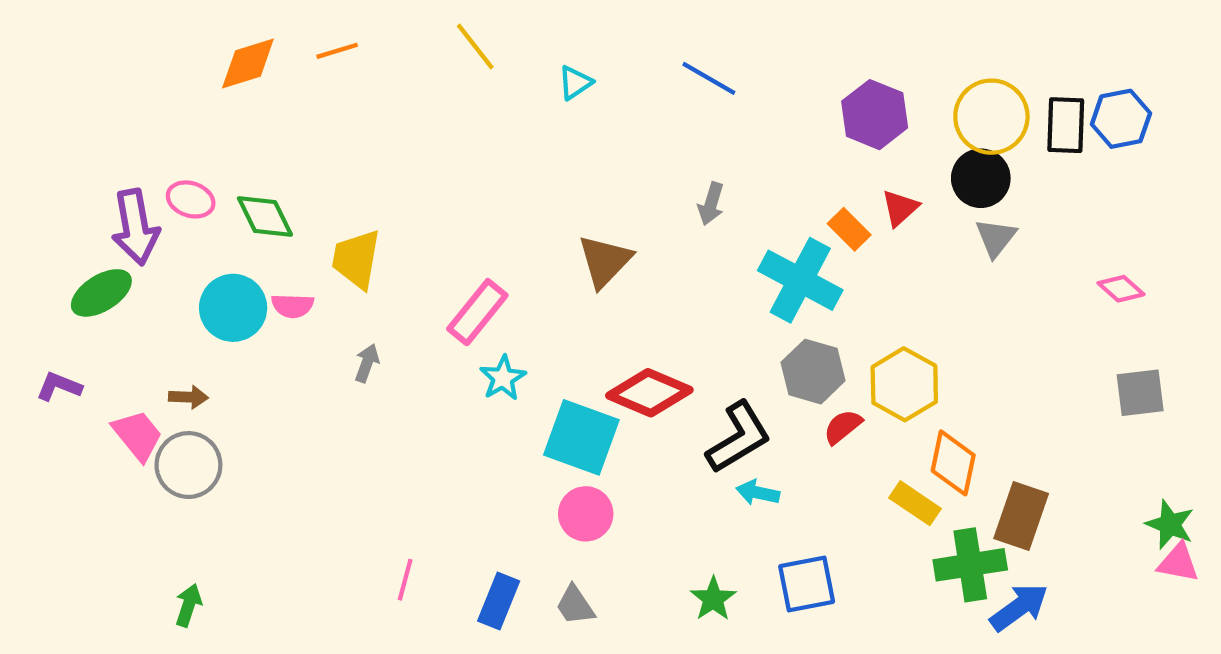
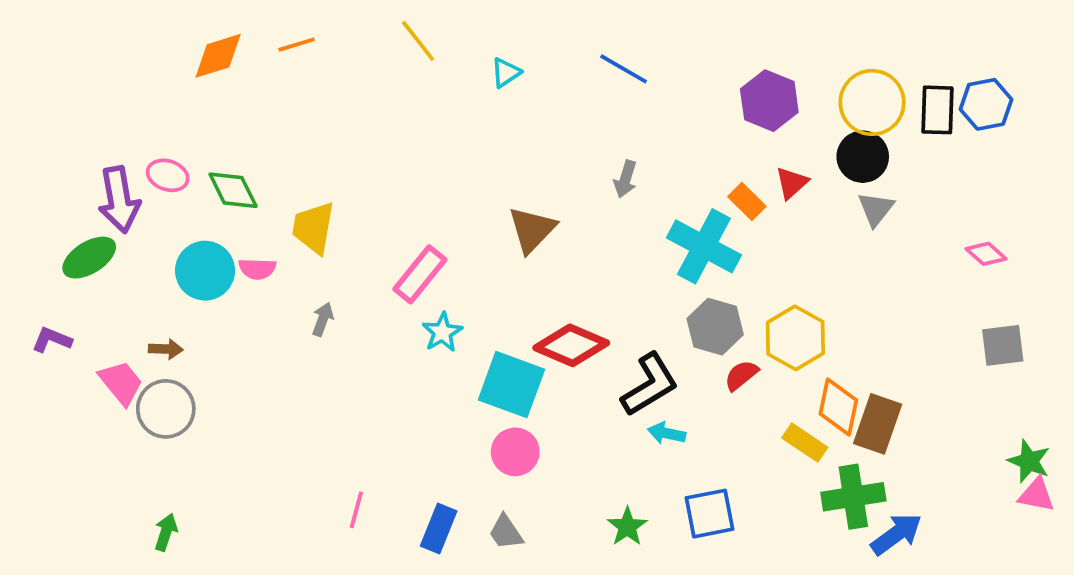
brown rectangle: (1021, 516) -> (878, 424), moved

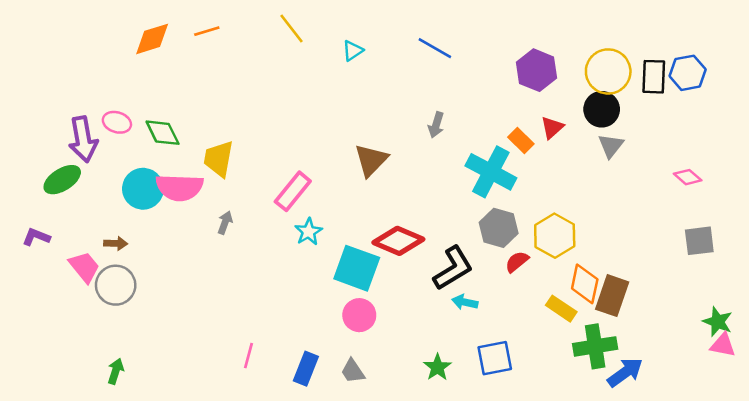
pink semicircle: (257, 269) -> (179, 187), size x1.8

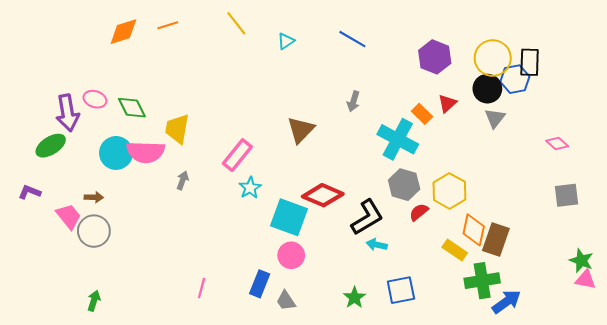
blue hexagon: (688, 73) -> (515, 79), moved
blue rectangle: (306, 369) -> (260, 284), moved

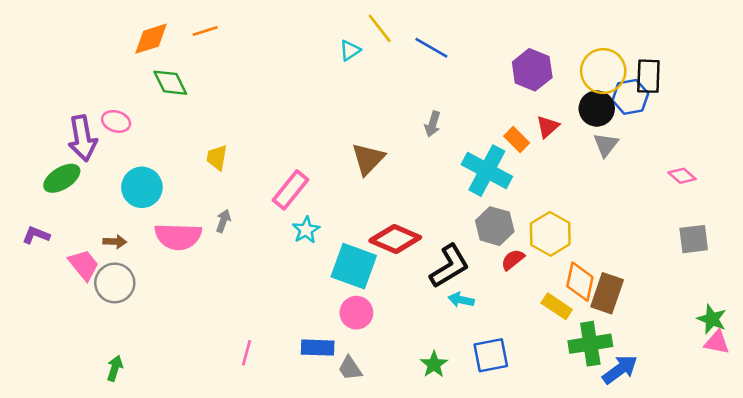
yellow line: (236, 23) -> (380, 28), moved
green diamond: (132, 108) -> (170, 83), moved
yellow trapezoid: (177, 129) -> (217, 158), size x0.7
pink semicircle: (146, 152) -> (178, 236), moved
blue rectangle: (260, 284) -> (318, 348), turned 70

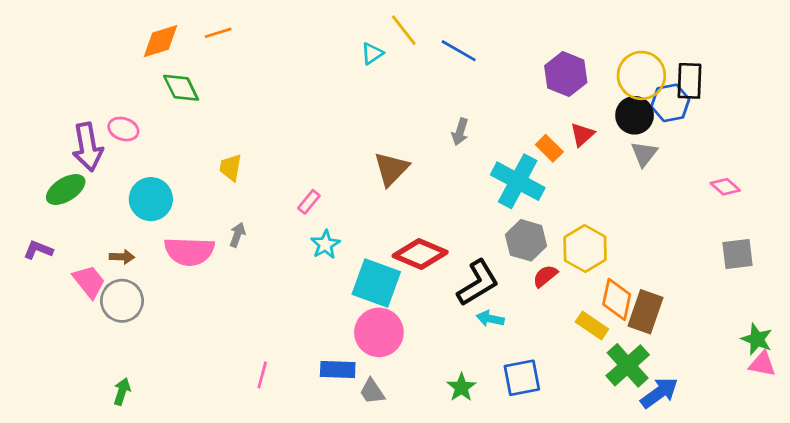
pink rectangle: (291, 190) -> (309, 202), size x0.6
pink circle: (356, 313) -> (379, 332), size x1.4
green cross: (590, 344) -> (628, 365), turned -33

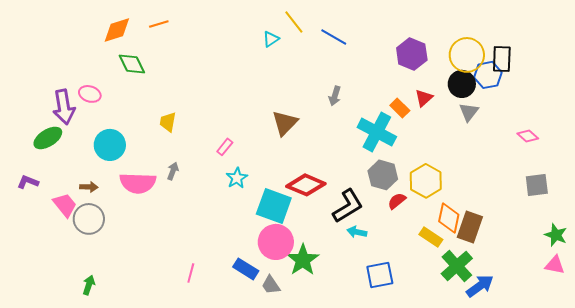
green star: (757, 339) -> (556, 235), moved
blue rectangle: (338, 369) -> (246, 269), turned 30
green star: (461, 387) -> (303, 260), moved, size x1.5

